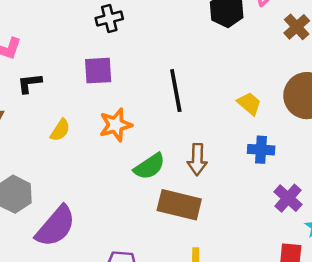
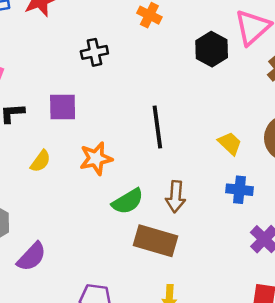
purple square: (98, 71) -> (63, 107), moved
purple semicircle: (56, 226) -> (32, 257), size x0.7

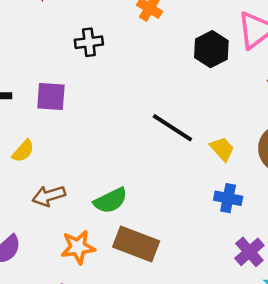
black line: (157, 127) -> (172, 128), moved, turned -54
orange star: (96, 158) -> (78, 247), moved
brown arrow: (176, 197) -> (49, 196), moved, turned 64

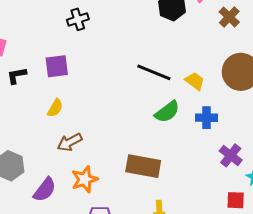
yellow semicircle: (23, 151) -> (55, 108), moved
green semicircle: (111, 201) -> (167, 112), moved
orange star: (78, 247) -> (85, 179), moved

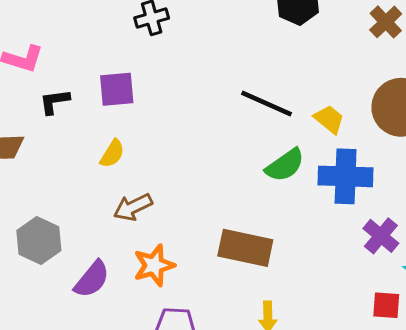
blue cross: (207, 118) -> (346, 176), size x1.6

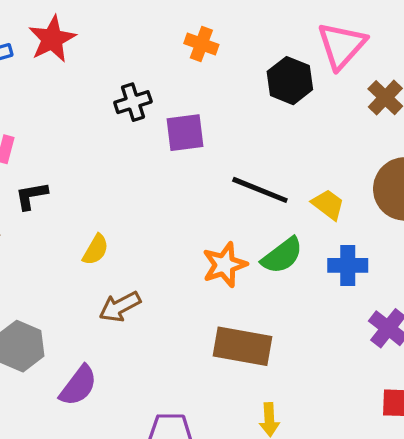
purple square: (117, 89) -> (185, 133), moved
blue cross: (346, 176) -> (348, 265), size x0.7
orange star: (154, 265) -> (225, 265), moved

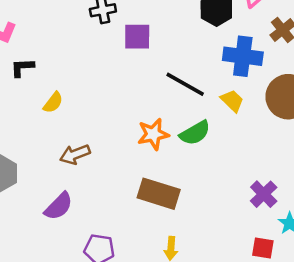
yellow semicircle: (96, 250) -> (53, 102), moved
blue cross: (348, 265) -> (243, 56), moved, size x1.4
purple semicircle: (78, 386) -> (59, 206), moved

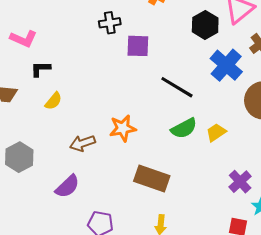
blue cross: (243, 56) -> (226, 65), turned 32
yellow trapezoid: (232, 101) -> (216, 132), moved, turned -80
yellow semicircle: (53, 102) -> (53, 101), moved
orange star: (153, 134) -> (123, 128), moved

